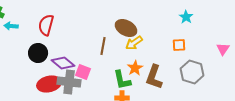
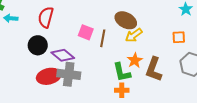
pink square: (83, 72) -> (86, 32), moved

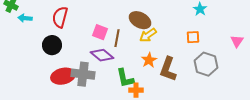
purple diamond: (63, 55) -> (102, 55), moved
green L-shape: (122, 72) -> (125, 78), moved

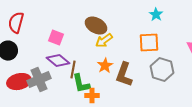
orange square: (193, 37) -> (149, 43), size x1.5
brown line: (117, 38) -> (73, 70), moved
gray cross: (83, 74) -> (39, 80), turned -30

